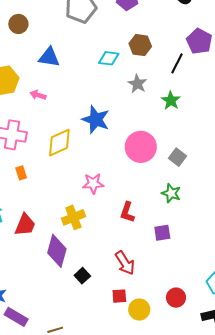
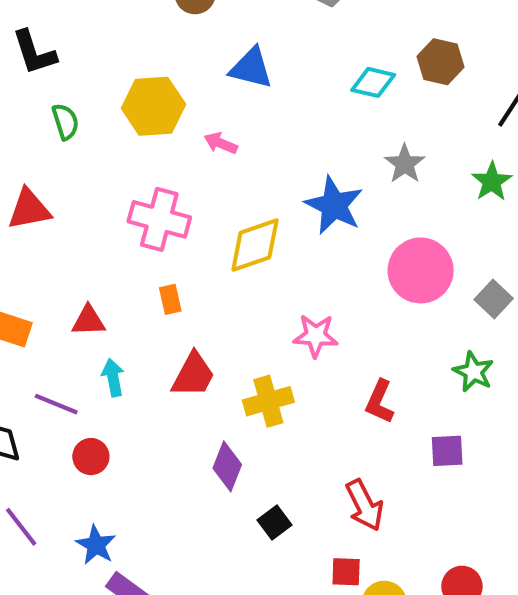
gray star: (137, 84) -> (405, 164), moved
red trapezoid: (25, 225) -> (193, 375), moved
purple diamond: (57, 251) -> (227, 466), size x0.7

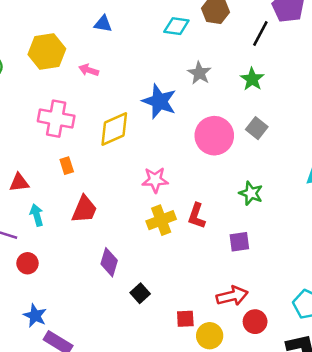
blue triangle: (251, 68) -> (103, 24), size x0.7
gray square: (494, 299) -> (257, 128), moved
yellow cross: (268, 401) -> (161, 220), moved
red arrow: (364, 505) -> (232, 296), moved, turned -72

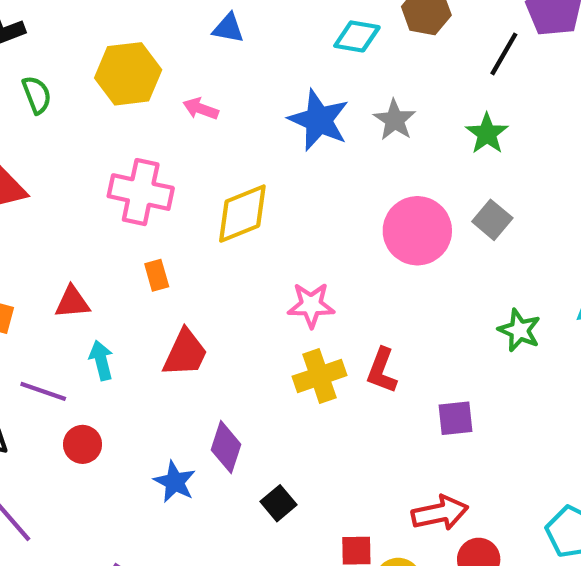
blue star: (159, 101) -> (319, 120), moved
green star: (251, 193) -> (519, 330), moved
blue star: (35, 316) -> (175, 482), moved

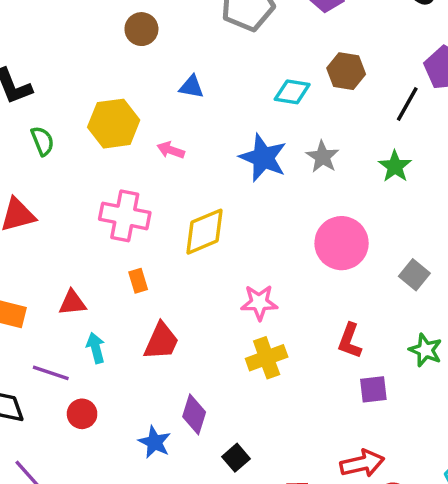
gray square: (492, 220) -> (414, 275), moved
green star: (519, 330) -> (425, 350), moved
red L-shape: (382, 370) -> (350, 341), moved

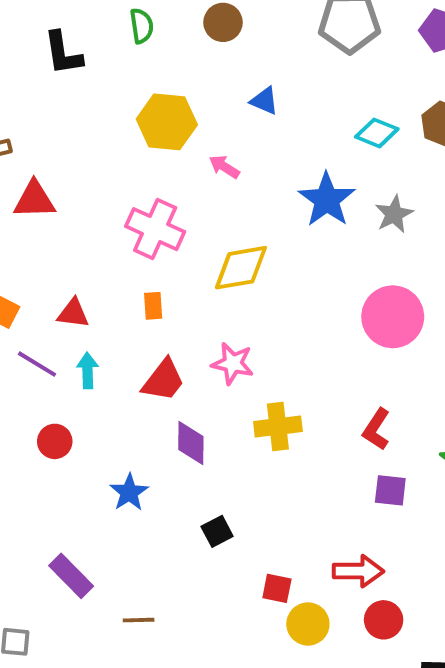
green semicircle: (42, 141) -> (142, 26), moved
pink star: (259, 302) -> (233, 363), moved
purple line: (51, 373) -> (37, 364), moved
purple diamond: (194, 414) -> (191, 443), moved, turned -30

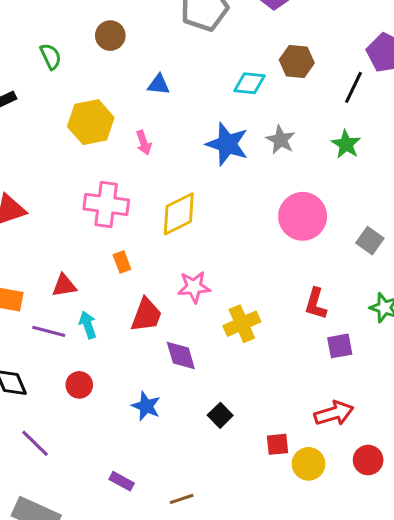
pink arrow: (224, 167) -> (144, 143), turned -125
purple rectangle: (71, 576) -> (122, 481), size x0.7
red circle: (384, 620) -> (368, 460), moved

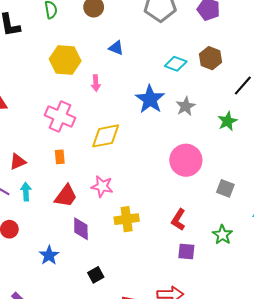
gray square: (370, 241) -> (225, 188), turned -30
red triangle: (64, 286) -> (18, 162), turned -30

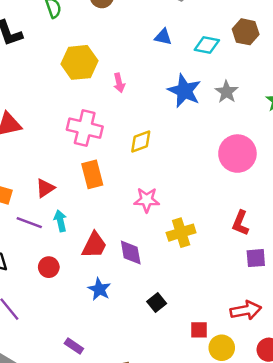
blue triangle: (116, 48) -> (163, 37), moved
yellow diamond: (106, 136) -> (141, 141), size x0.7
orange rectangle: (60, 157) -> (92, 174), size x1.6
red trapezoid: (66, 196) -> (94, 245), moved

